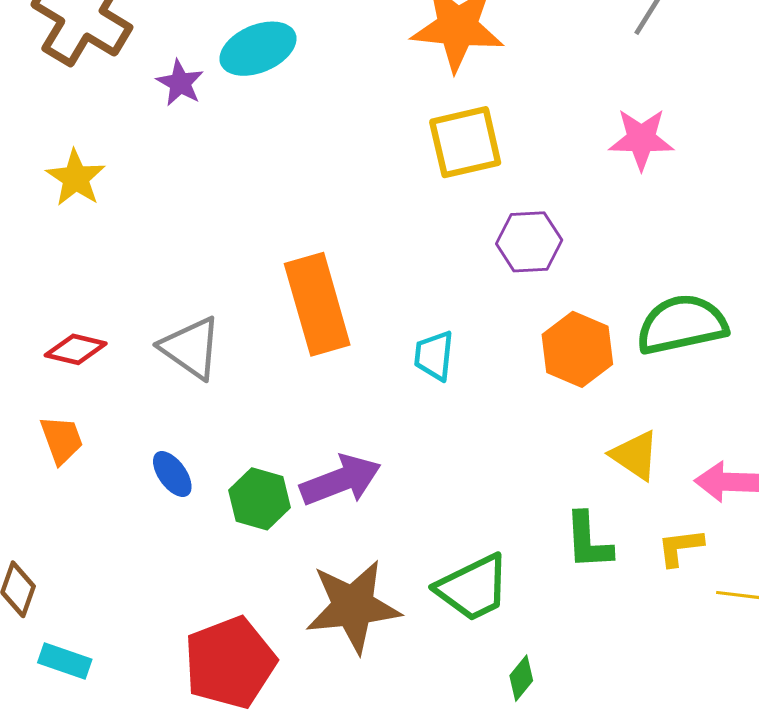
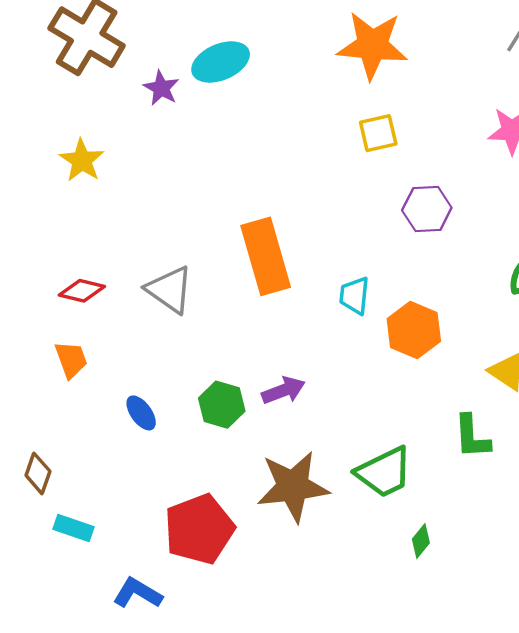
yellow square: (465, 142) -> (378, 133), size x0.7
orange hexagon: (577, 349) -> (414, 330), moved
blue ellipse: (172, 474) -> (141, 413), moved
purple arrow: (341, 480) -> (283, 390), size x0.7

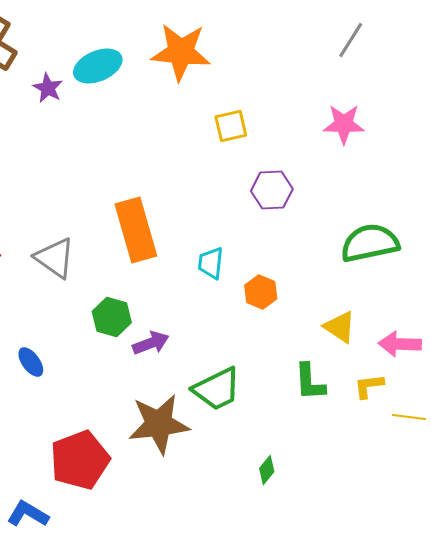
orange star: (372, 45) -> (181, 52), moved
orange hexagon: (414, 330) -> (261, 292), size x0.7
green hexagon: (222, 405) -> (112, 317), moved
green trapezoid: (384, 472) -> (217, 389), moved

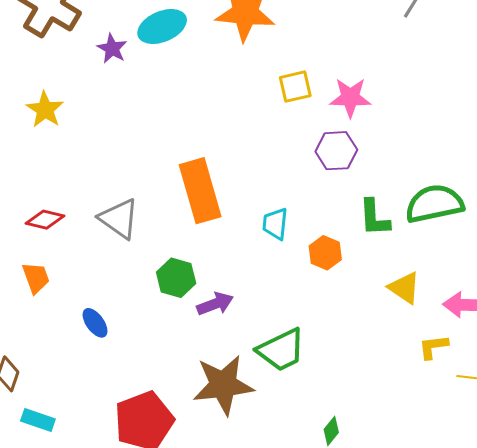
pink star: (344, 124) -> (350, 98), moved
green L-shape: (310, 382) -> (374, 218), moved

